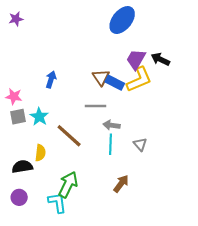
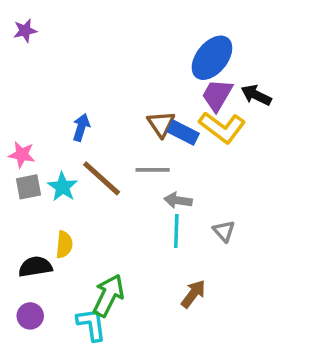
blue ellipse: (122, 20) -> (212, 58), moved
yellow L-shape: (139, 79) -> (222, 127), turned 60
brown line: (69, 136) -> (102, 178), moved

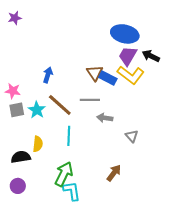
blue ellipse: (212, 58) -> (125, 34), turned 64
cyan line: (176, 231) -> (69, 136), moved
cyan L-shape: (91, 324) -> (72, 191), moved

